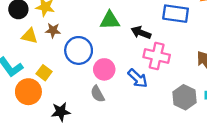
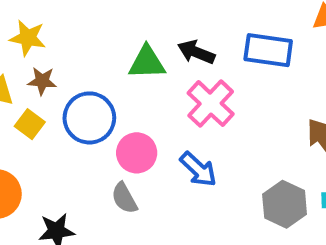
black arrow: (141, 33) -> (196, 52), moved
pink cross: (157, 56) -> (211, 104), moved, turned 30
yellow square: (44, 73) -> (30, 124), moved

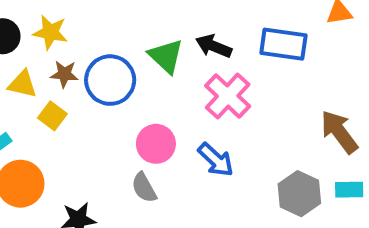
green triangle: (147, 62) -> (166, 56), turned 45
blue circle: (89, 118) -> (110, 80), moved

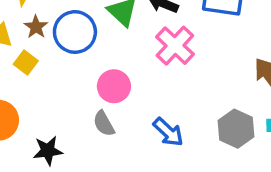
brown star: (64, 74) -> (36, 27), turned 30
blue arrow: (216, 160) -> (168, 132), moved

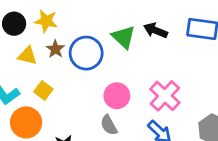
pink cross: (175, 46) -> (165, 96), moved
yellow square: (26, 63) -> (43, 90), moved

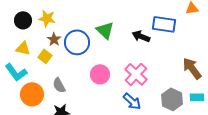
black arrow: (156, 30) -> (141, 36), moved
yellow triangle: (27, 56) -> (23, 48), moved
yellow square: (43, 90) -> (45, 56), moved
gray semicircle: (109, 125) -> (59, 85), moved

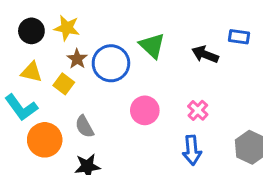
blue rectangle: (164, 24) -> (239, 37), size x0.6
pink cross: (136, 74) -> (198, 110), size x0.6
blue arrow: (132, 101) -> (192, 150), turned 42

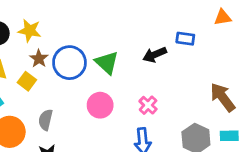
green triangle: (152, 46) -> (107, 63), moved
black arrow: (205, 54) -> (155, 55), turned -45
gray semicircle: (84, 127) -> (46, 120), turned 42

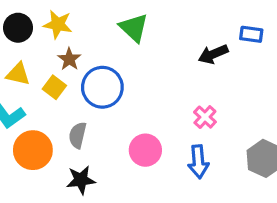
blue circle: (69, 63) -> (102, 87), moved
green triangle: (107, 63) -> (134, 28), moved
pink circle: (100, 105) -> (145, 150), moved

